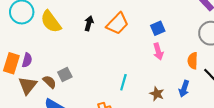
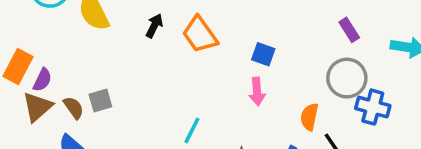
orange trapezoid: (117, 24) -> (200, 35), turned 90
blue square: (158, 28) -> (263, 54), turned 32
purple semicircle: (27, 60) -> (42, 80), moved

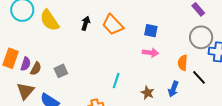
pink arrow: (257, 92) -> (150, 53), turned -70
brown triangle: (37, 107) -> (25, 91), moved
brown semicircle: (74, 108) -> (36, 69), moved, turned 72

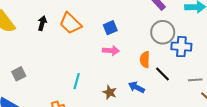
blue square: (151, 31) -> (110, 28), turned -32
blue arrow: (173, 89) -> (136, 87), turned 98

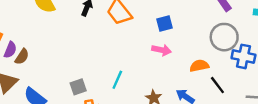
orange semicircle: (145, 60) -> (199, 66), turned 70
gray square: (19, 74) -> (78, 87), moved

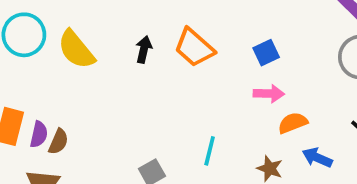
orange semicircle: (199, 66) -> (293, 123), moved

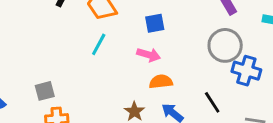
cyan line: (210, 151) -> (99, 44), moved

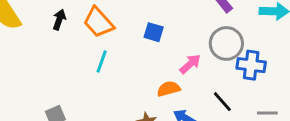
blue square: (155, 23) -> (154, 32), turned 36
pink arrow: (149, 55) -> (190, 64), moved, turned -50

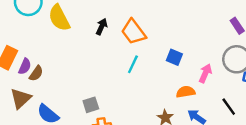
blue square: (154, 32) -> (174, 57), moved
pink arrow: (190, 64) -> (205, 73), turned -30

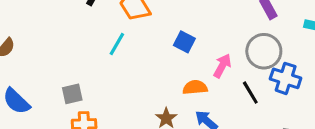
cyan line: (133, 64) -> (117, 44), moved
black line: (229, 107) -> (250, 93), moved

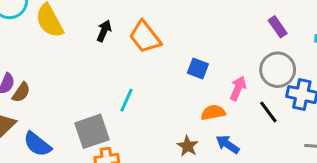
cyan line: (117, 44) -> (127, 100), moved
gray square: (72, 94) -> (92, 131), size x1.6

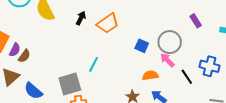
orange trapezoid: (145, 37) -> (108, 23), turned -90
gray circle: (278, 70) -> (170, 42), moved
pink arrow: (238, 88) -> (167, 60), turned -70

